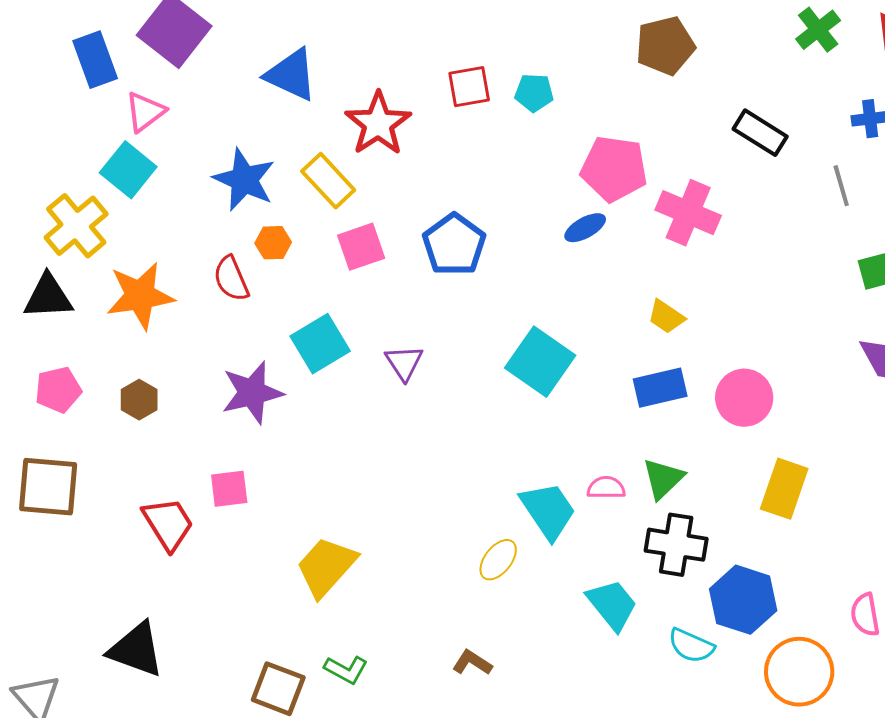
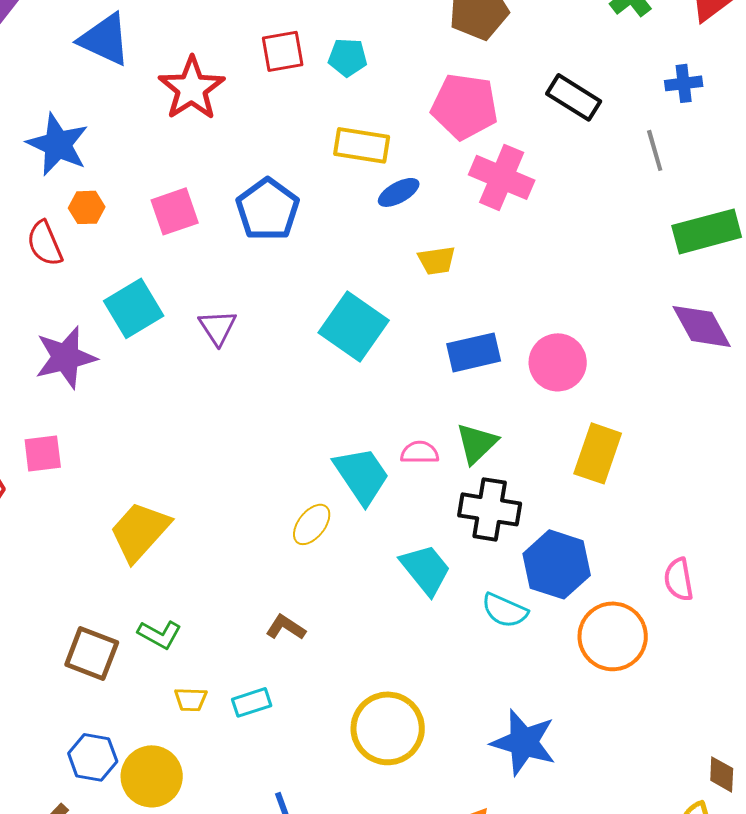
pink pentagon: (614, 169) -> (465, 106), moved
yellow rectangle: (328, 181) -> (362, 145), moved, turned -38
yellow trapezoid: (666, 317) -> (437, 260), moved, turned -42

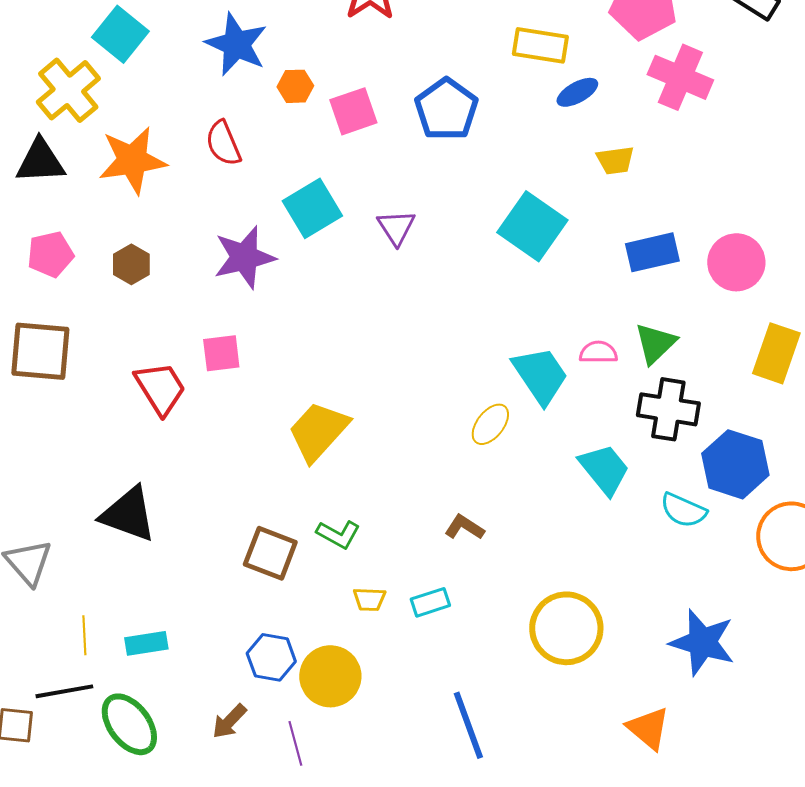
orange hexagon: (87, 207) -> (295, 86), moved

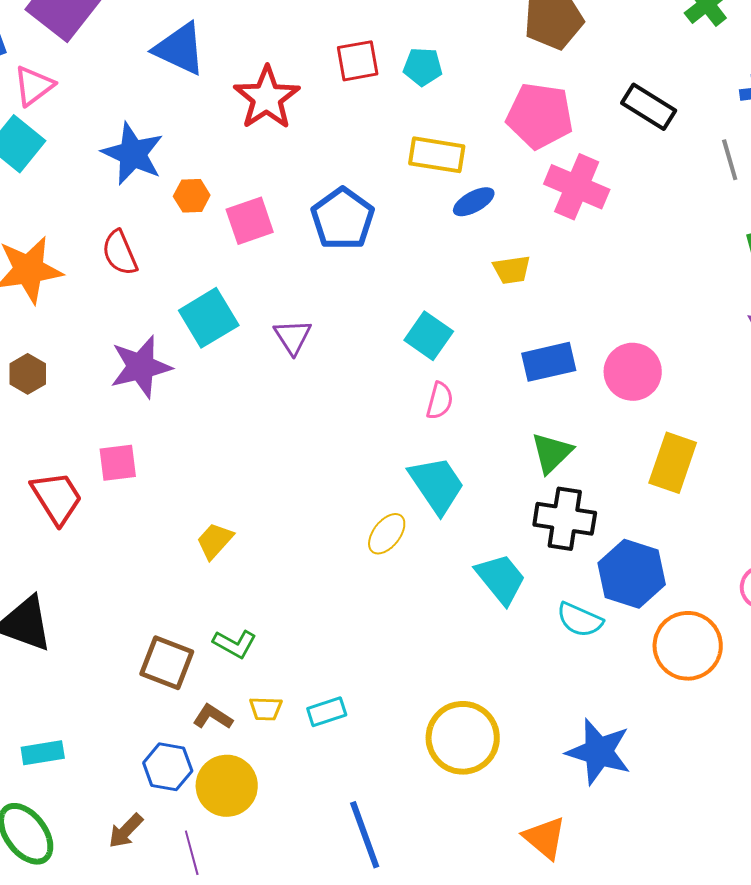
cyan square: (532, 226) -> (429, 336), size x0.7
pink semicircle: (598, 352) -> (440, 401), moved, turned 105
yellow trapezoid: (318, 431) -> (215, 541), size x0.6
brown L-shape: (464, 527) -> (213, 717), moved

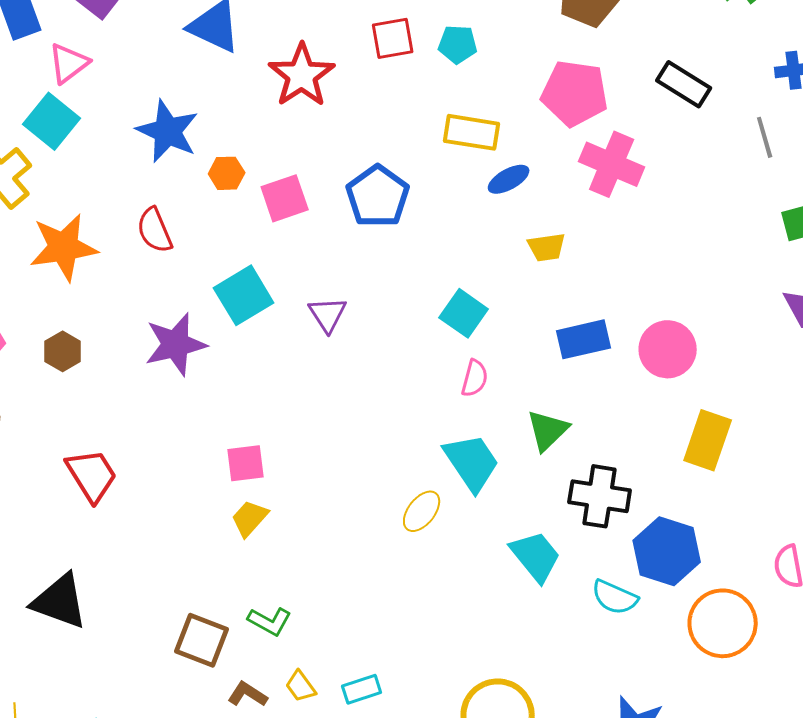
green triangle: (552, 453) -> (548, 430), moved
pink square: (118, 463) -> (246, 463), moved
yellow trapezoid: (266, 709) -> (301, 686), turned 52

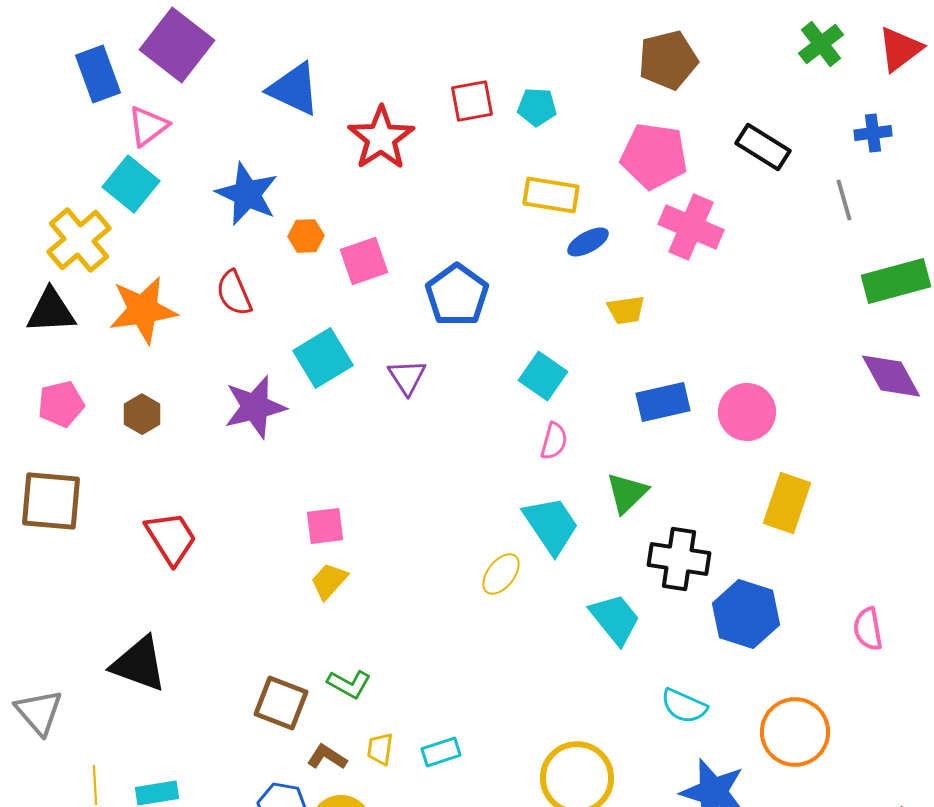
blue pentagon: (378, 196) -> (457, 295), moved
cyan semicircle: (615, 597) -> (684, 706), moved
orange circle: (723, 623) -> (795, 732), moved
yellow trapezoid: (301, 686) -> (380, 749), turned 44

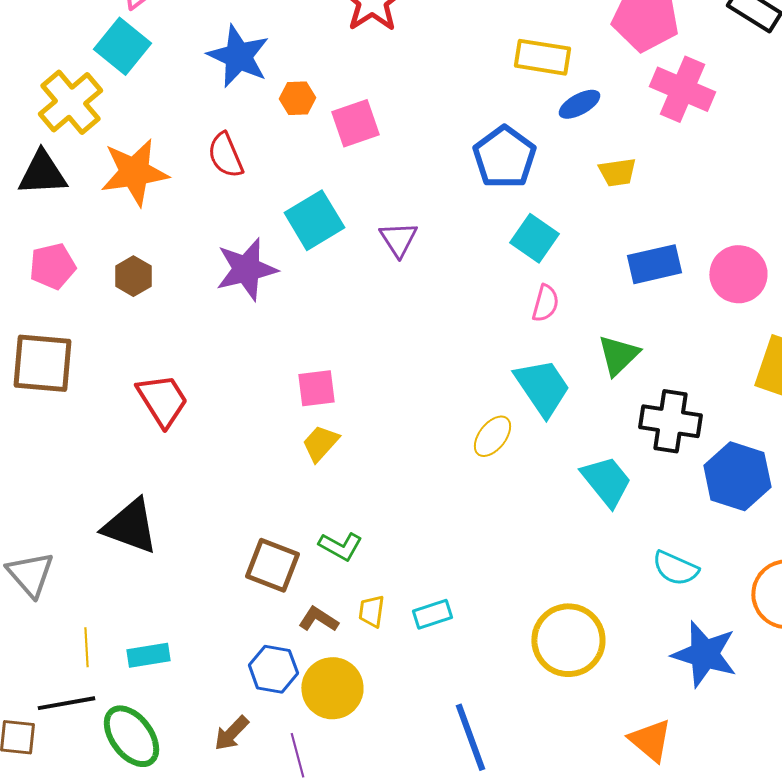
blue pentagon: (457, 295) -> (504, 157), moved

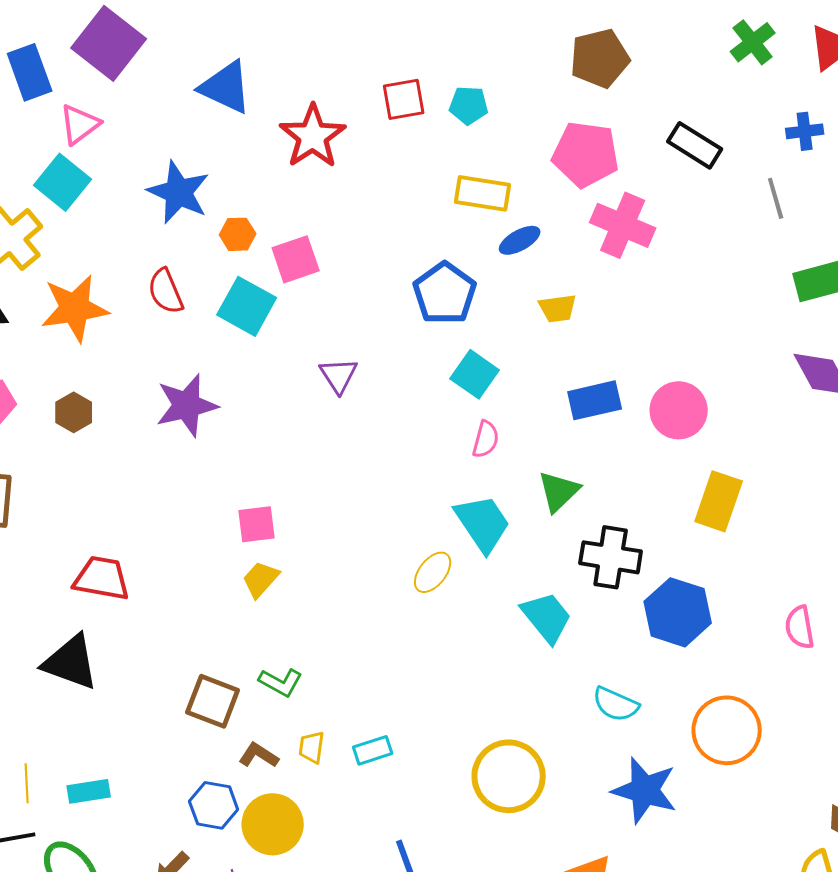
cyan square: (314, 220) -> (247, 306), moved, turned -30
red trapezoid: (162, 400) -> (102, 578), moved, turned -48

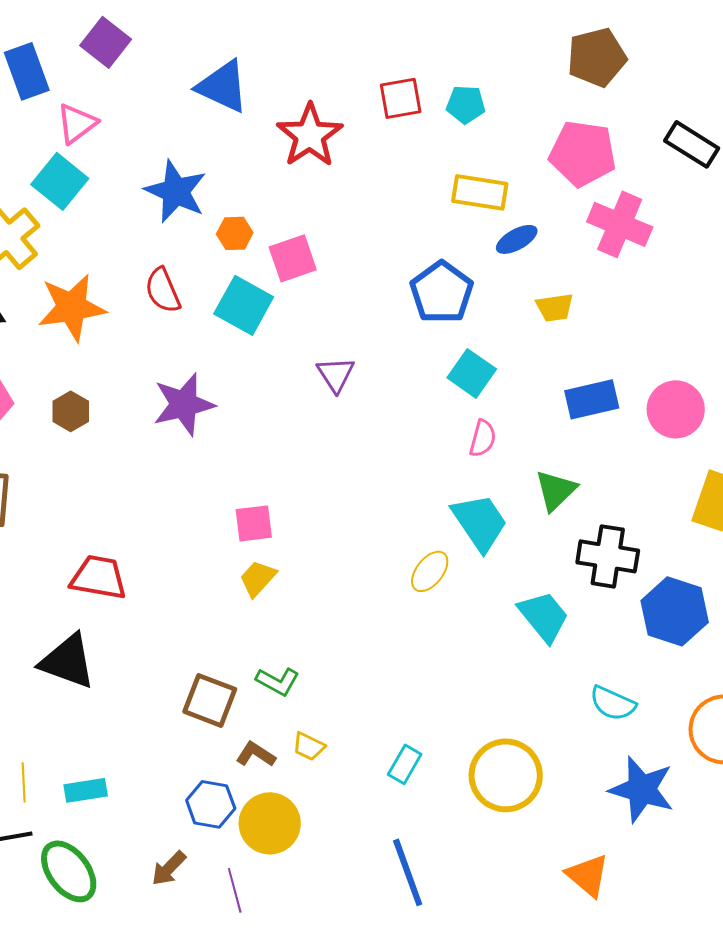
purple square: (109, 43) -> (106, 42), size x0.7
yellow trapezoid: (312, 747) -> (309, 746), turned -72
cyan rectangle: (373, 750) -> (405, 764), moved, turned -42

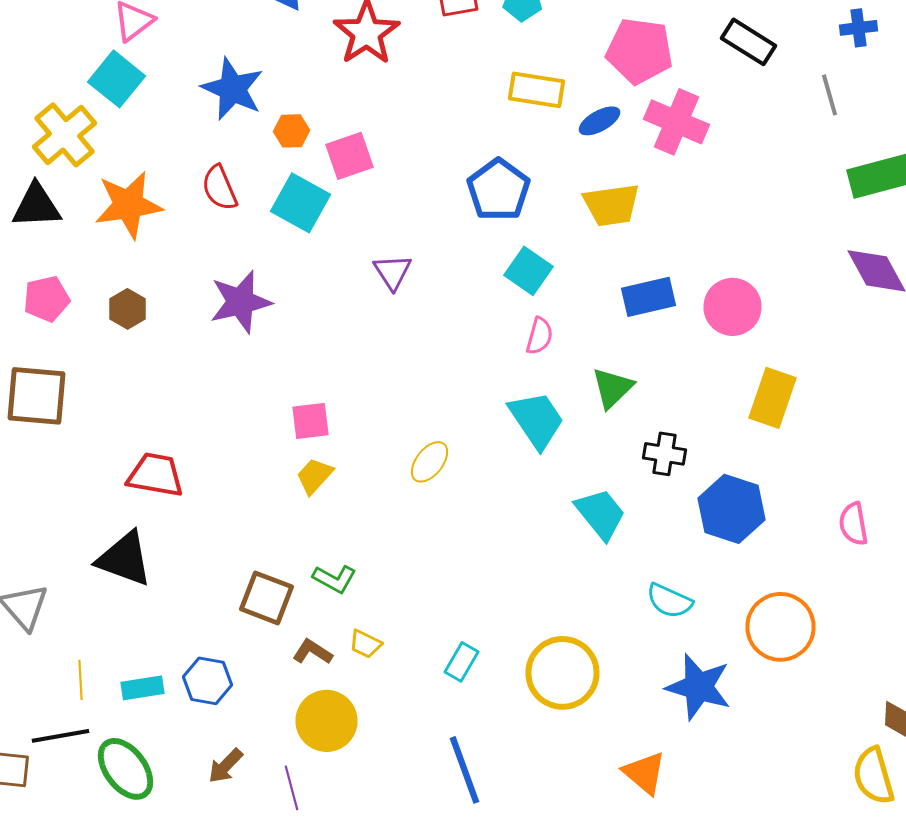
blue ellipse: (517, 239) -> (600, 121), moved
yellow trapezoid: (555, 307) -> (612, 205), size x1.5
black cross: (608, 556) -> (664, 454), size x0.7
yellow ellipse: (430, 571) -> (430, 462), moved
blue hexagon: (211, 804) -> (208, 681), moved

